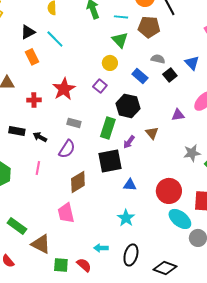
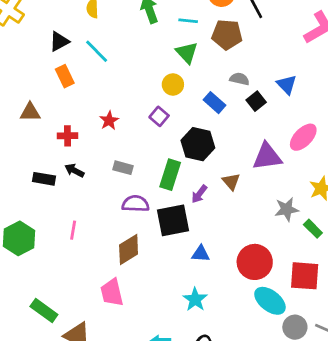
red star: (64, 89) -> (109, 121), size x0.6
purple triangle: (178, 115) -> (267, 157), size x1.6
black arrow: (40, 137) -> (74, 170), moved
purple semicircle: (67, 149) -> (135, 204), moved, turned -120

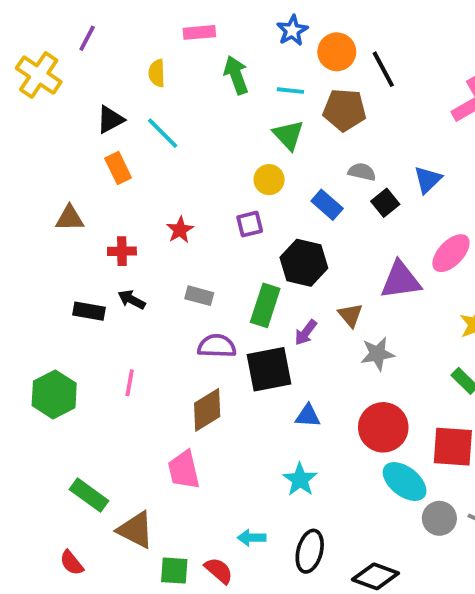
blue triangle: (287, 84) -> (428, 180), turned 30
purple square: (159, 116) -> (250, 224), turned 36
gray star: (287, 209) -> (377, 354), moved

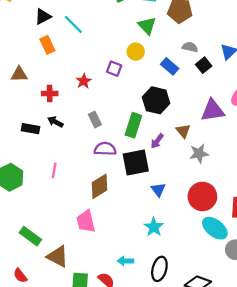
purple square: (250, 224) -> (114, 69), moved, turned 35
gray rectangle: (199, 296) -> (95, 120), turned 49
blue triangle: (308, 416) -> (158, 190), turned 49

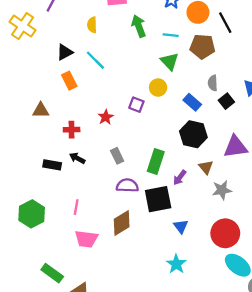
gray semicircle: (190, 47) -> (213, 83), turned -105
black hexagon: (156, 100) -> (193, 134), moved
pink trapezoid: (86, 221) -> (86, 239), moved, turned -70

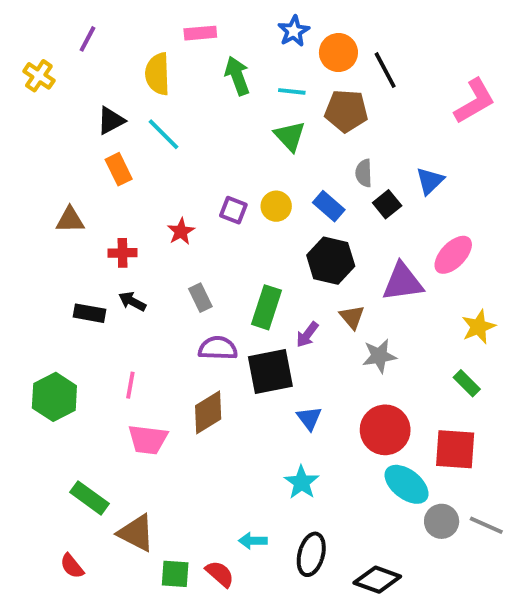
yellow semicircle: (92, 25) -> (158, 74), size x1.5
yellow cross: (23, 26) -> (39, 76), size x0.7
yellow circle: (158, 88) -> (276, 206), moved

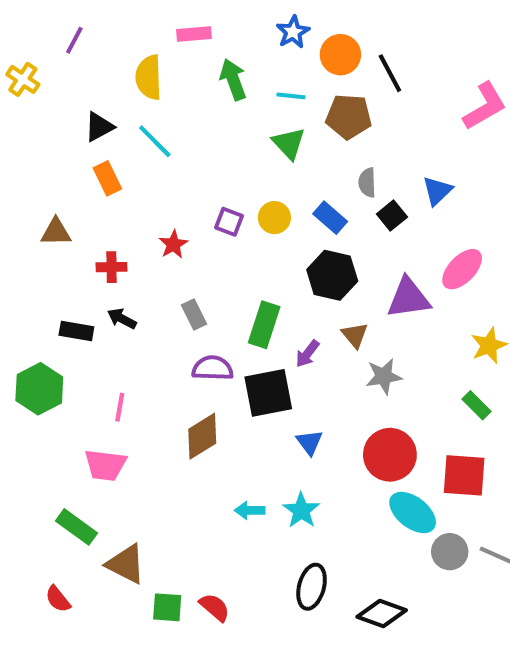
green hexagon: (54, 397) -> (39, 389), moved
pink trapezoid: (148, 440) -> (105, 465), moved
cyan arrow: (253, 541) -> (250, 510), moved

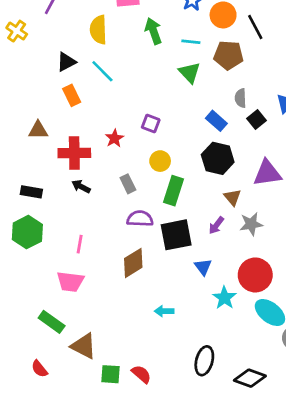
yellow circle: (274, 218) -> (160, 161), moved
red cross: (112, 267) -> (74, 153), size x1.6
black rectangle: (76, 331) -> (31, 192), moved
purple arrow: (307, 354) -> (216, 225), moved
cyan star: (301, 510) -> (224, 298), moved

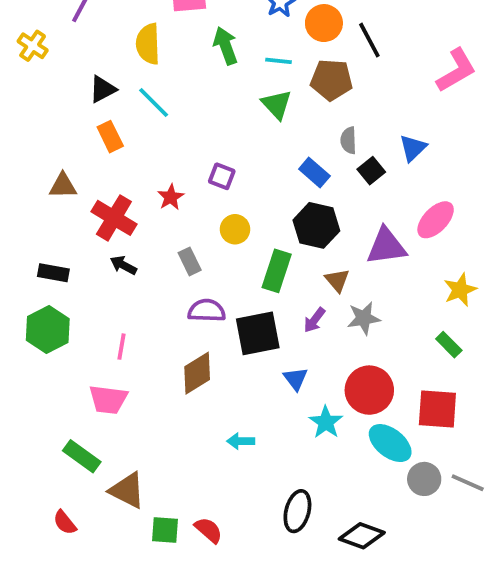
red cross: (74, 153) -> (114, 218), turned 32
green rectangle: (173, 191) -> (277, 271), moved

